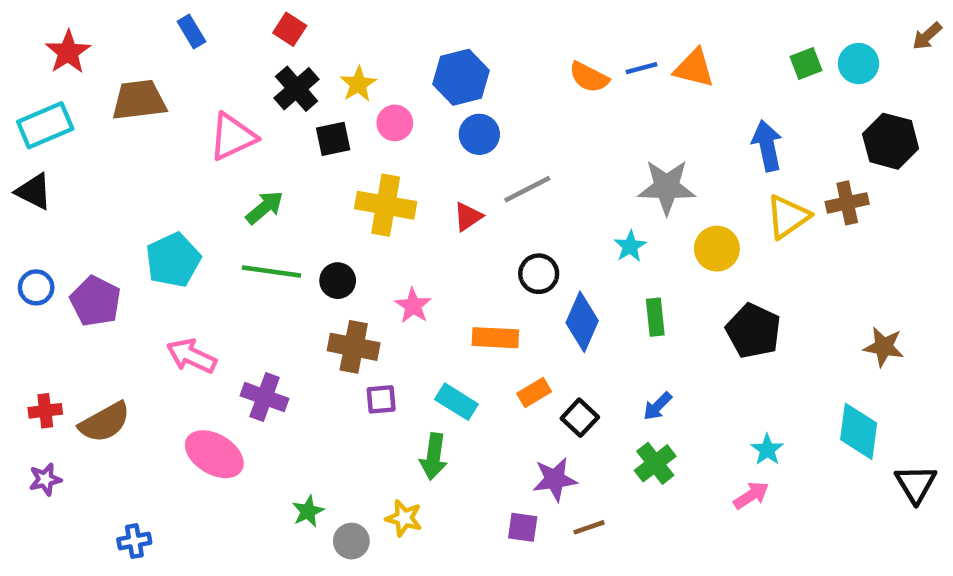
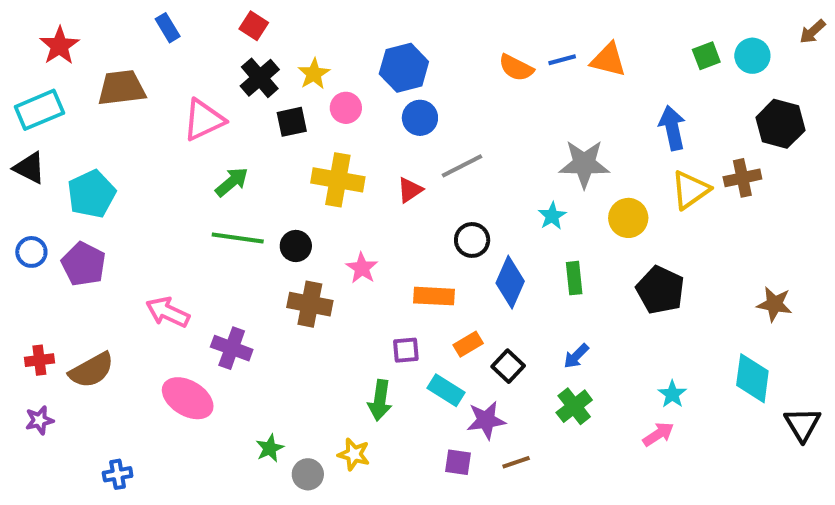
cyan pentagon: (173, 260) -> (92, 194), moved
purple square: (381, 399) -> (406, 350), moved
cyan rectangle: (456, 402) -> (446, 390), moved

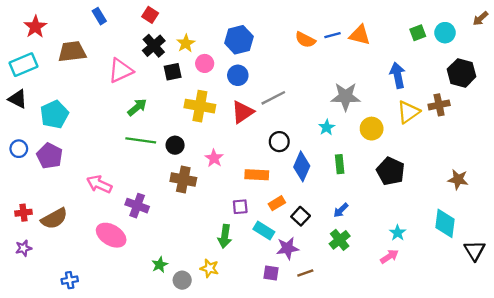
blue circle: (420, 118) -> (238, 75), moved
red triangle: (410, 190) -> (243, 112), size x1.5

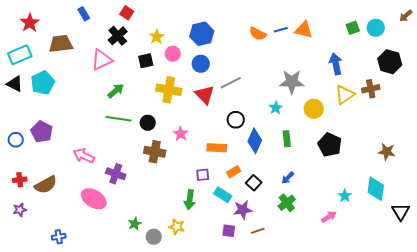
black cross: (154, 46) -> (118, 36), moved
red triangle: (243, 112) -> (205, 95), turned -40
cyan pentagon: (54, 114) -> (43, 83), moved
blue circle: (19, 149) -> (16, 140), moved
cyan star: (398, 233) -> (345, 196), moved

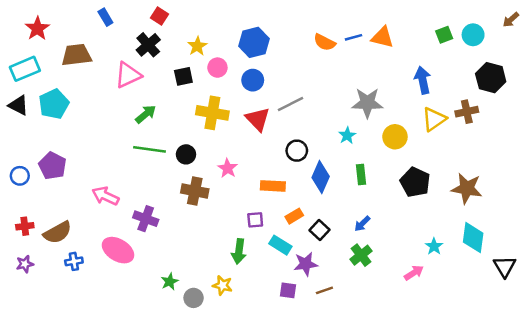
brown star: (387, 152) -> (467, 188), moved, size x1.4
blue cross: (59, 237) -> (74, 261), moved

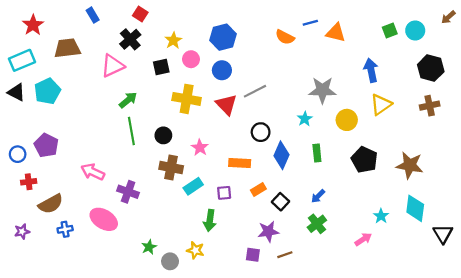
blue line: (353, 37) -> (310, 23), moved
brown cross: (467, 112) -> (430, 106), moved
green line: (149, 149) -> (131, 131), turned 72
red cross: (25, 226) -> (29, 182), moved
cyan rectangle: (280, 245) -> (193, 186), moved, turned -66

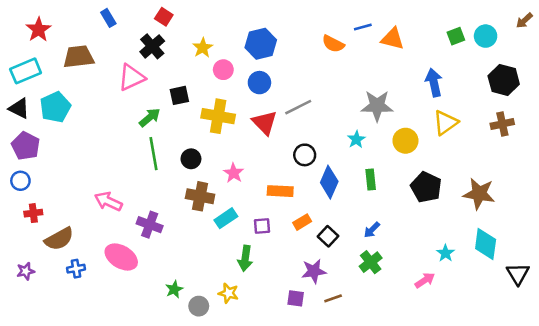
black square: (161, 67) -> (179, 95), moved
purple pentagon: (46, 145) -> (26, 146), moved

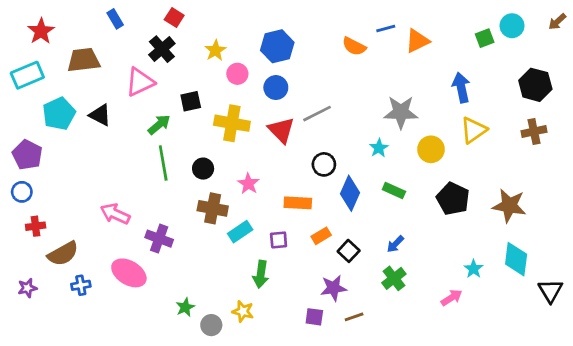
cyan circle: (486, 36) -> (512, 26), moved
orange triangle: (393, 39) -> (417, 41), turned -40
black triangle: (19, 108) -> (100, 115), moved
green rectangle: (371, 179) -> (394, 191), turned -60

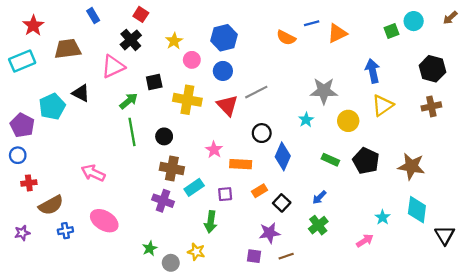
cyan pentagon: (59, 114) -> (52, 106), moved
pink star: (248, 184) -> (214, 150), moved
green rectangle: (394, 191) -> (330, 160), moved
purple cross: (159, 239) -> (163, 201), moved

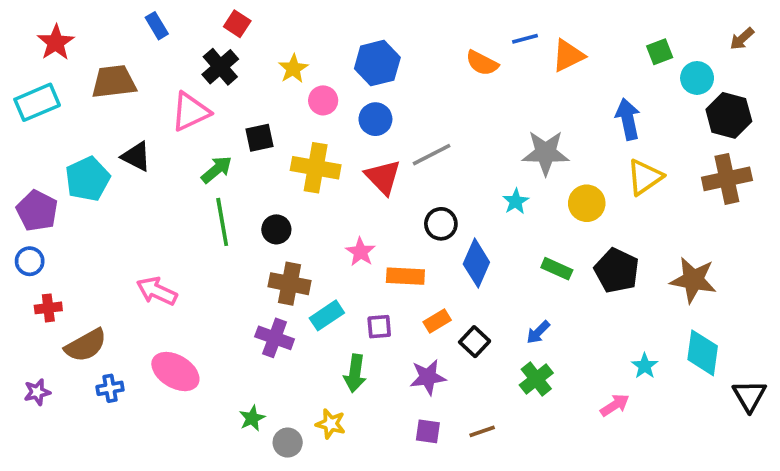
brown arrow: (450, 18) -> (742, 39), moved
cyan circle: (414, 21) -> (697, 78), moved
brown cross: (431, 106) -> (727, 179), size x1.4
purple star: (269, 233) -> (428, 377), moved

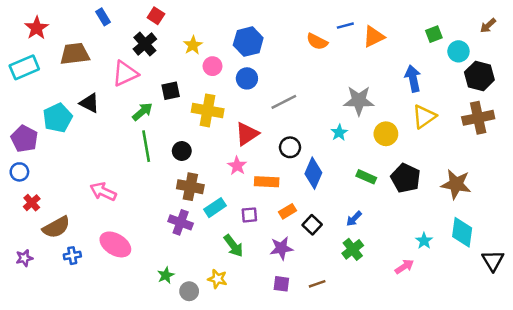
red triangle: (383, 177) -> (247, 134), moved, turned 40
red cross: (48, 308) -> (32, 203), turned -35
green arrow: (355, 373) -> (233, 246), turned -45

